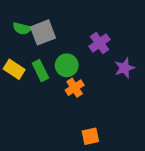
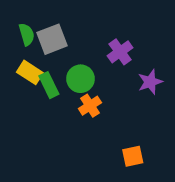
green semicircle: (22, 29) -> (27, 34), turned -120
yellow rectangle: (14, 69) -> (30, 72), moved
orange square: (90, 136) -> (133, 156), moved

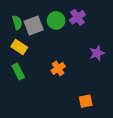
purple cross: (120, 52) -> (78, 17), moved
green circle: (80, 79) -> (56, 20), moved
green rectangle: (49, 85) -> (18, 72), moved

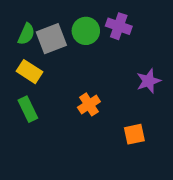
purple cross: (78, 17) -> (119, 26), turned -35
green semicircle: (17, 22) -> (26, 34), turned 40
orange square: (86, 101) -> (134, 134), moved

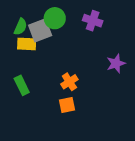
green circle: (86, 31) -> (55, 18), moved
yellow rectangle: (29, 72) -> (27, 44), moved, turned -30
orange square: (134, 134) -> (67, 105), moved

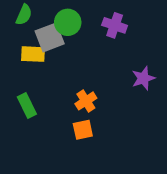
green semicircle: (21, 27) -> (24, 15), moved

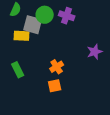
purple cross: (115, 25) -> (67, 16), moved
gray square: (50, 37) -> (33, 25), turned 36

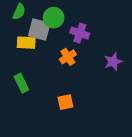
purple cross: (67, 16) -> (80, 33), moved
orange cross: (57, 67) -> (68, 57), moved

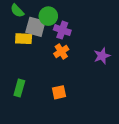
green semicircle: (19, 12) -> (17, 11), turned 112
purple cross: (80, 33) -> (62, 30), moved
green rectangle: (21, 83) -> (19, 88), moved, turned 42

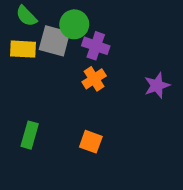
yellow rectangle: (24, 39) -> (23, 49), moved
orange square: (59, 92) -> (91, 142), turned 32

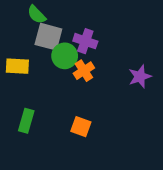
green semicircle: (26, 16) -> (37, 15), moved
green circle: (74, 24) -> (65, 56), moved
yellow rectangle: (23, 49) -> (17, 66), moved

